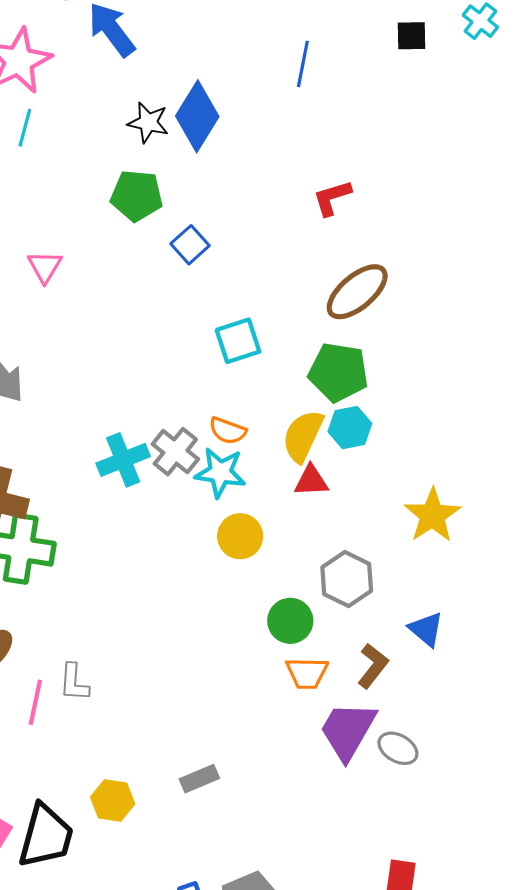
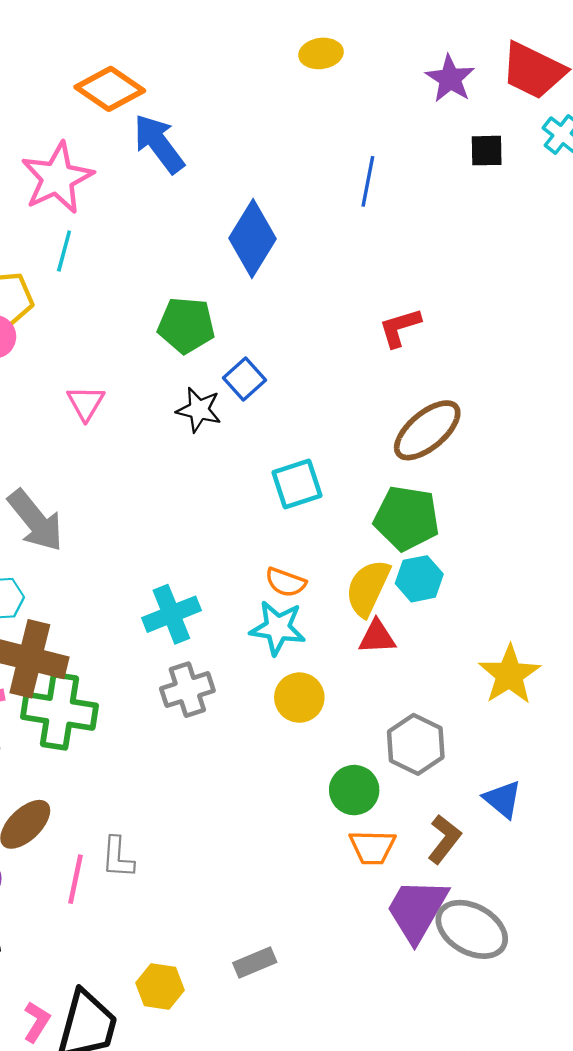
black star: (148, 122) -> (199, 410), moved
gray cross: (175, 452) -> (187, 690), moved, turned 33
gray ellipse: (398, 748) -> (472, 929), size x1.6

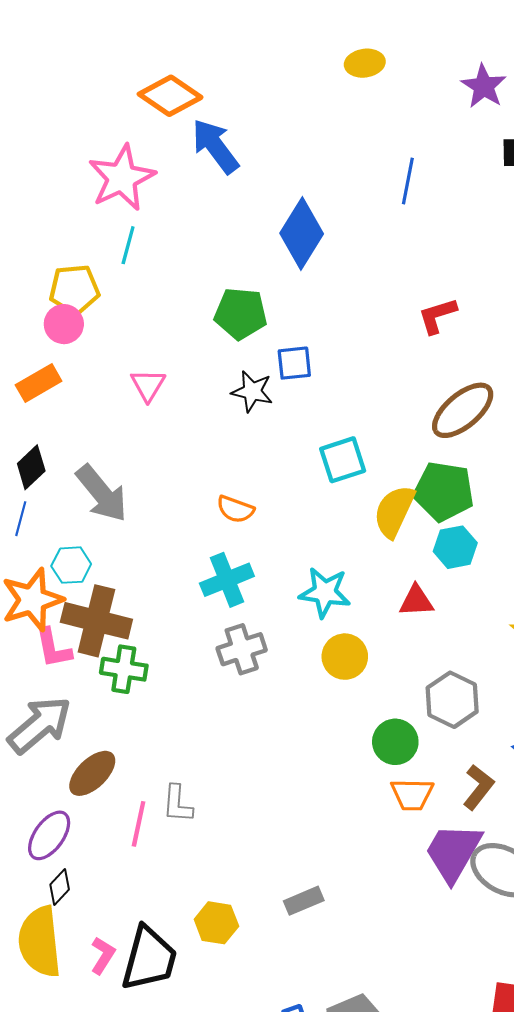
blue square: (245, 379) -> (294, 363), turned 36
orange semicircle: (286, 582) -> (235, 509), moved
yellow semicircle: (368, 588) -> (394, 511), moved
green cross: (60, 711) -> (124, 669), size x0.7

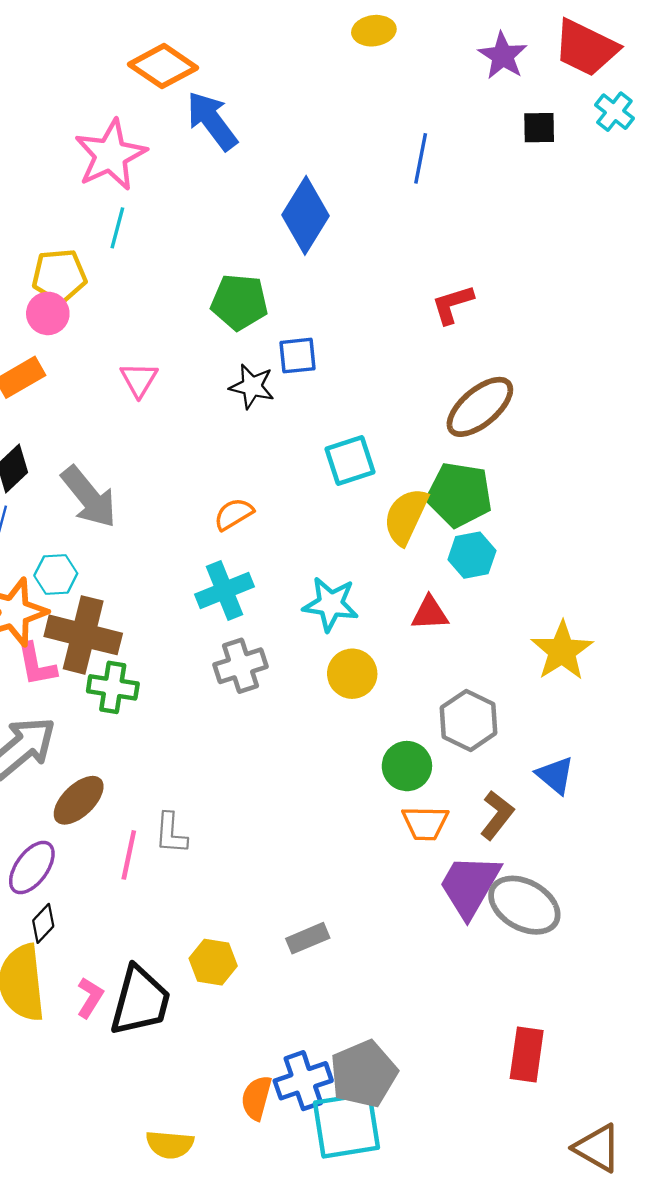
orange semicircle: (235, 509) -> (234, 514), turned 129

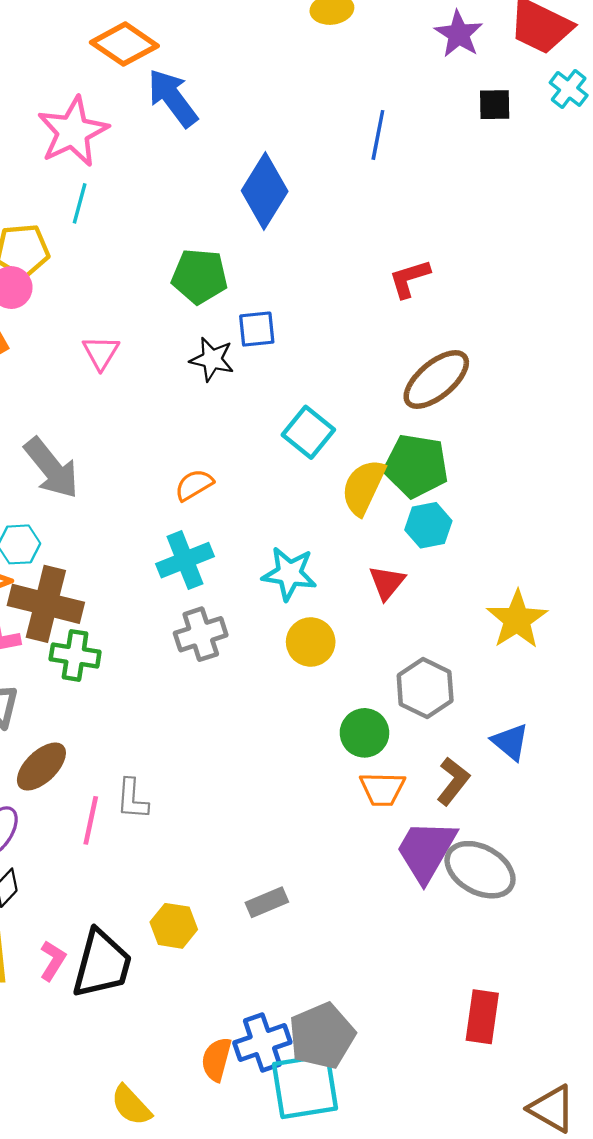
cyan square: (350, 460) -> (308, 432), turned -33
red triangle: (430, 613) -> (387, 583), turned -48
yellow semicircle: (170, 1145) -> (131, 1105), turned 42

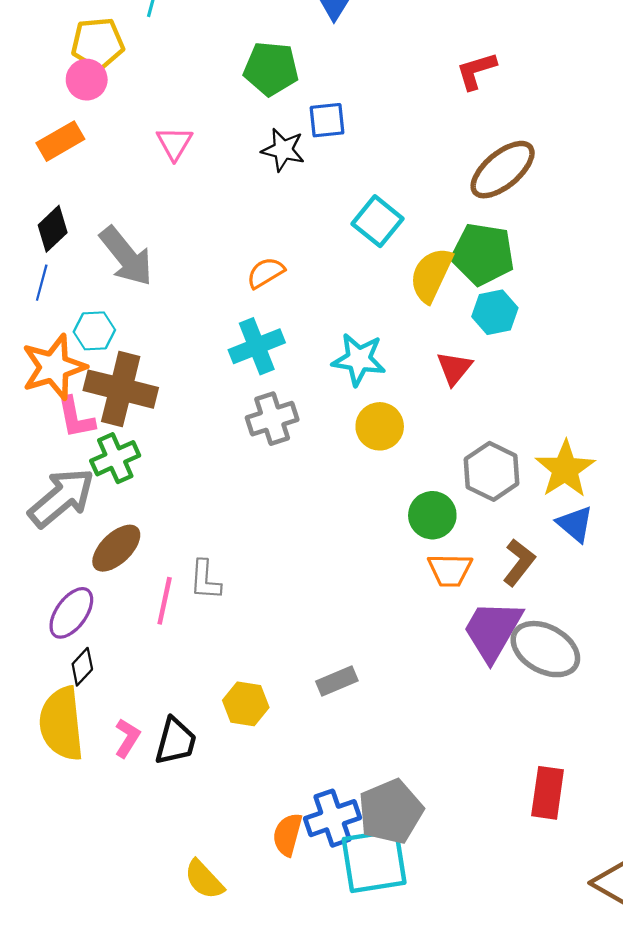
yellow star: (517, 620) -> (565, 469), moved
green cross: (75, 655) -> (115, 458), moved, turned -33
black trapezoid: (102, 964) -> (176, 741), size x0.7

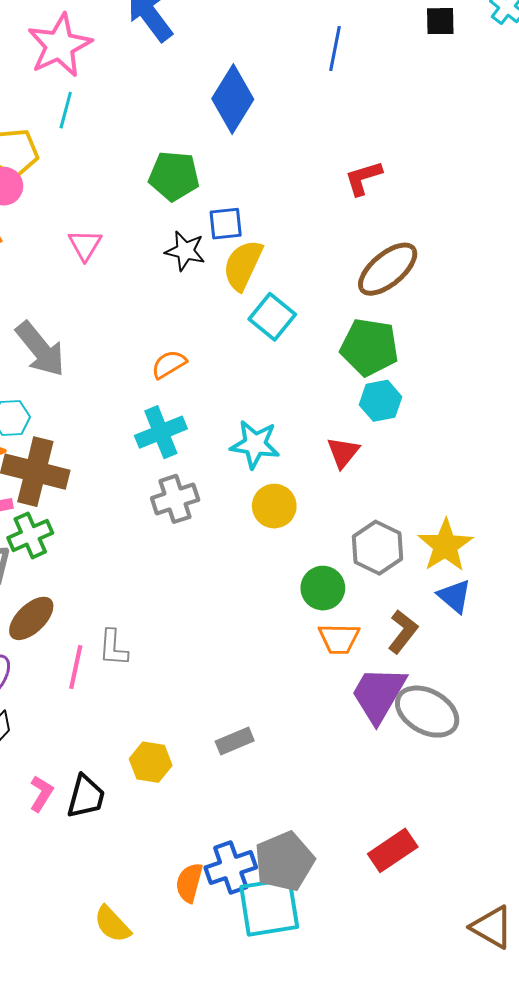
yellow semicircle: (431, 275) -> (243, 265), moved
red rectangle: (548, 793) -> (393, 850), moved, turned 48

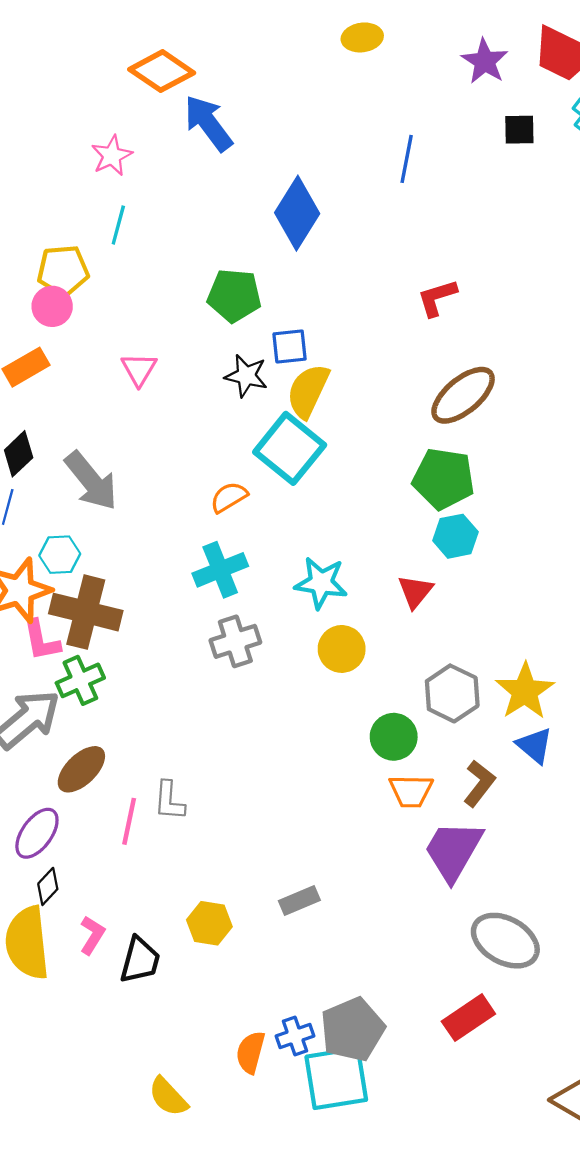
pink star: (60, 45) -> (112, 156), size x0.6
cyan square: (272, 317) -> (290, 448), moved, size x1.4
gray ellipse: (427, 712) -> (505, 941), moved
pink L-shape: (41, 794) -> (92, 935), moved
blue cross: (231, 867) -> (295, 1036), size x0.7

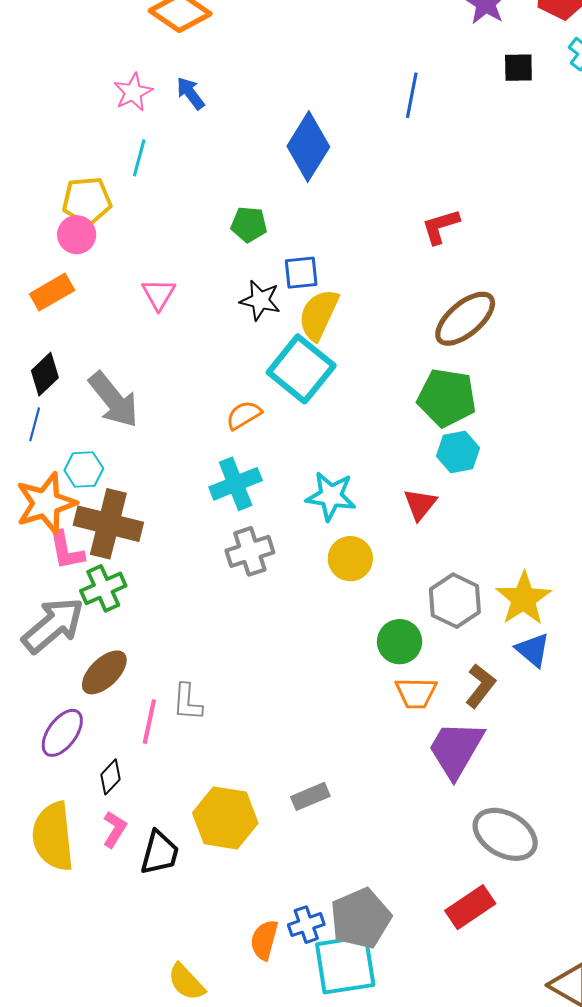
blue arrow: (208, 123) -> (190, 93), moved, size x0.6
green pentagon: (234, 296) -> (249, 224), size x0.7
black diamond: (48, 886) -> (110, 777), moved
yellow hexagon: (209, 923) -> (225, 818), size x1.5

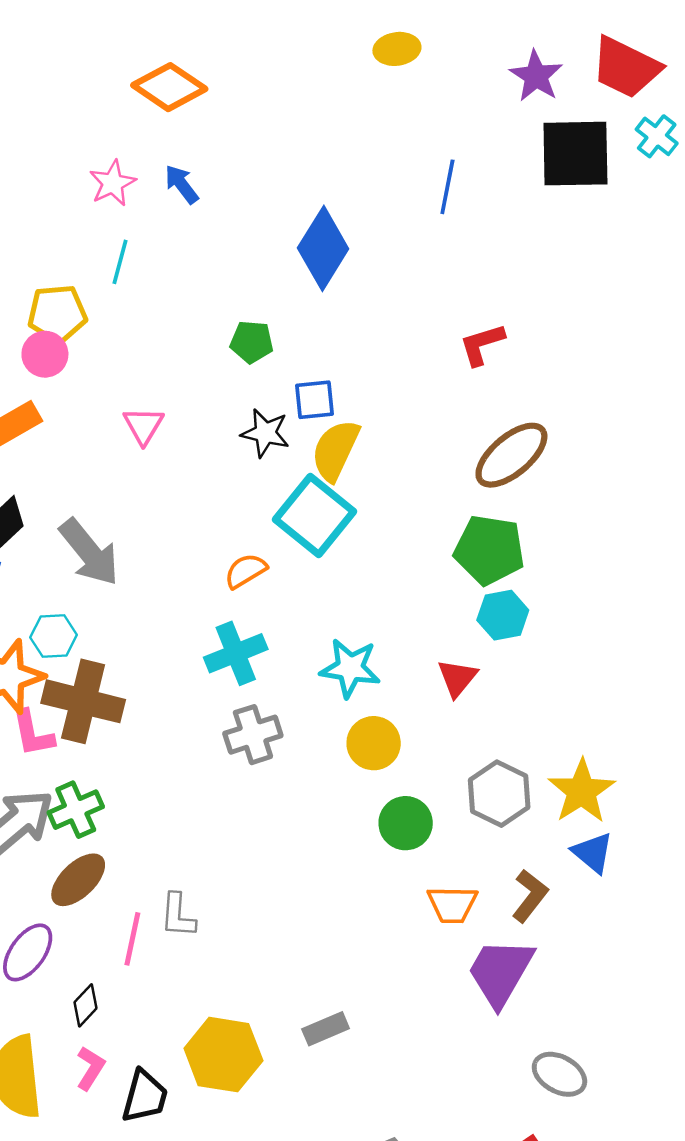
black square: (518, 68) -> (575, 154), size x2.0
green cross: (103, 588) -> (76, 810), moved
green circle: (400, 642) -> (406, 823), moved
gray ellipse: (505, 834) -> (559, 1074), size x0.7

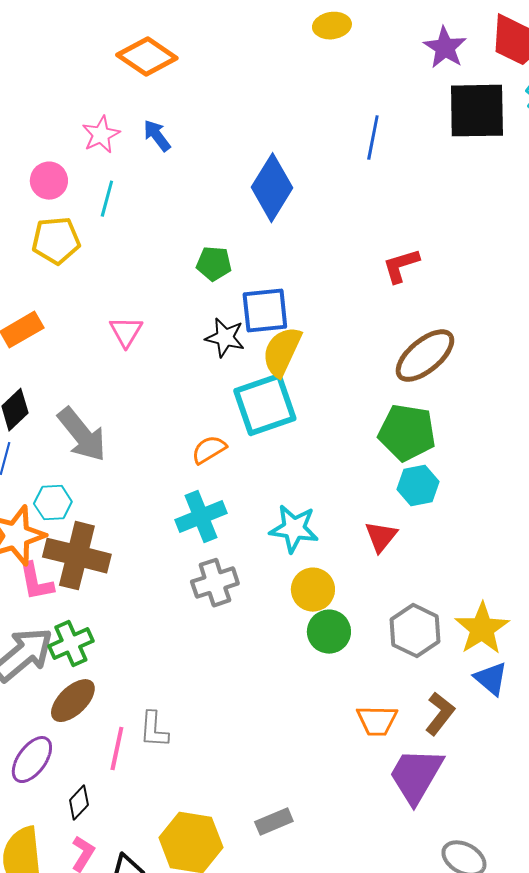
pink circle: (45, 354) -> (49, 181), moved
blue square: (314, 400) -> (265, 311), size x1.4
cyan square: (314, 515) -> (265, 405), turned 32
green circle: (406, 823) -> (329, 632), moved

